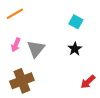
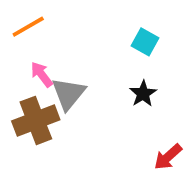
pink arrow: (16, 45) -> (42, 74), moved, turned 120
brown cross: (22, 81) -> (36, 120), moved

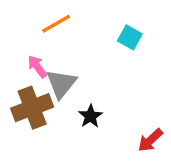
orange line: (28, 27) -> (56, 24), moved
black star: (143, 94) -> (90, 116), moved

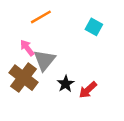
brown cross: (32, 108) -> (23, 78), turned -32
red arrow: (150, 140) -> (88, 90), moved

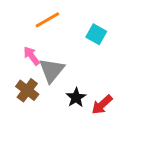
cyan square: (94, 27) -> (96, 34), moved
brown cross: (23, 78) -> (27, 90), size x0.7

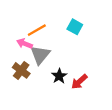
orange line: (47, 20) -> (37, 30), moved
pink arrow: (32, 56) -> (25, 44), turned -32

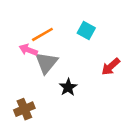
brown cross: (21, 70) -> (24, 109), moved, turned 30
red arrow: (79, 82) -> (111, 67), moved

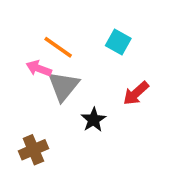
orange line: (42, 34) -> (58, 47), turned 65
red arrow: (111, 67) -> (136, 93), moved

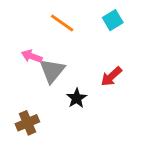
cyan square: (118, 42) -> (113, 20), moved, turned 30
orange line: (58, 47) -> (62, 23), moved

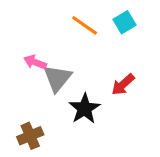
orange line: (62, 23) -> (85, 25), moved
black star: (77, 98) -> (85, 109), size x1.4

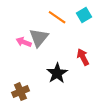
gray triangle: (57, 78) -> (39, 38), moved
red arrow: (123, 85) -> (83, 57), turned 105

